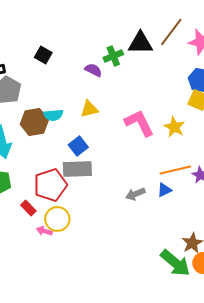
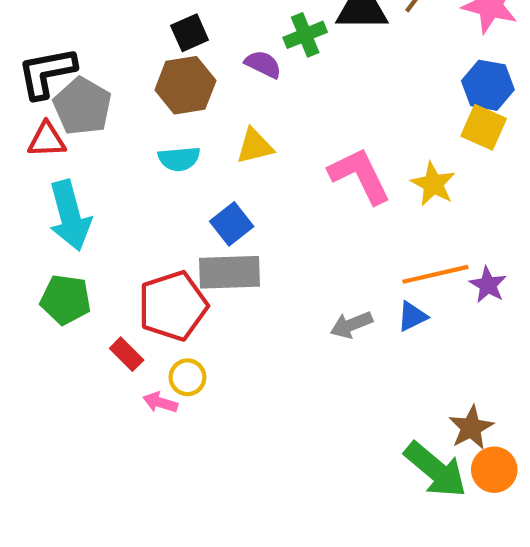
black square: (43, 55) -> (190, 33), moved, turned 36
brown hexagon: (34, 122) -> (185, 85), moved
yellow circle: (57, 219) -> (187, 377), size x0.7

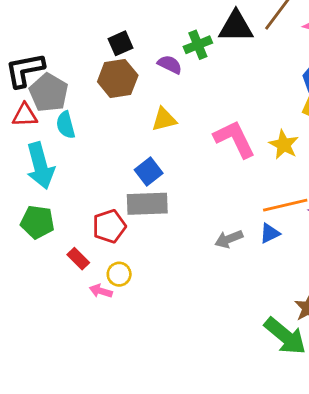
cyan semicircle: (179, 159) -> (66, 125), moved, turned 80
red pentagon: (173, 306) -> (109, 226), size x0.7

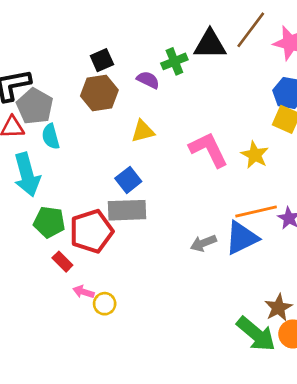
green pentagon: (37, 222) -> (49, 222), moved
red pentagon: (109, 226) -> (91, 231), size x1.4
blue triangle: (270, 233) -> (242, 238), size x1.8
yellow circle: (119, 274) -> (105, 304), moved

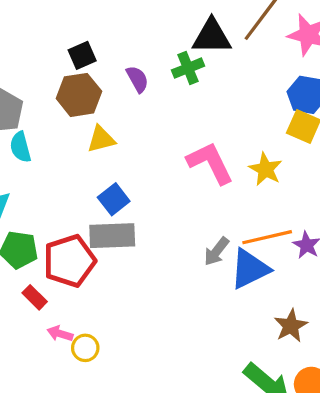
green cross: (174, 61) -> (188, 68), moved
purple semicircle: (148, 80) -> (137, 79), turned 35
yellow triangle: (143, 131) -> (101, 139), moved
gray arrow: (203, 243) -> (216, 251), moved, turned -30
brown star: (278, 308) -> (291, 326), moved

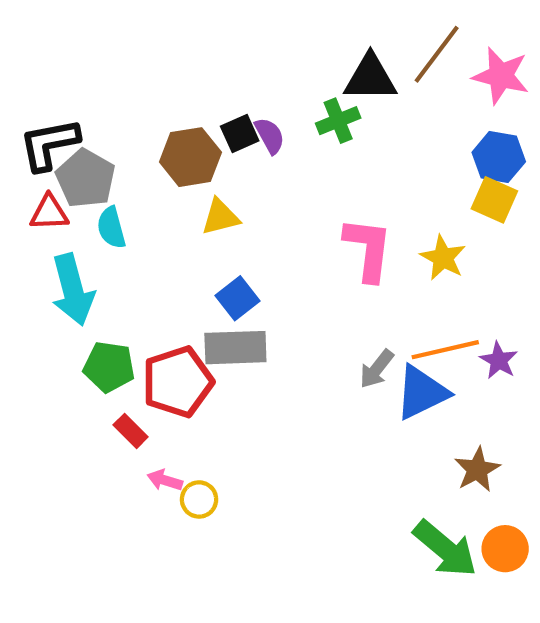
black square: (82, 55) -> (240, 133), moved
pink L-shape: (210, 163) -> (368, 249), turned 33

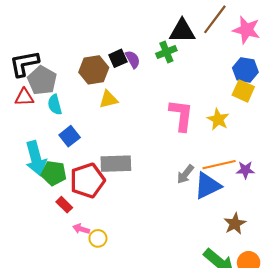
cyan arrow: (73, 290) -> (36, 158), moved
blue square: (238, 298) -> (70, 136), moved
purple star: (499, 360) -> (245, 170), turned -30

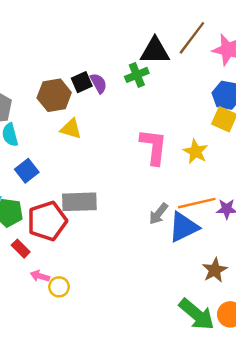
yellow triangle: (108, 99) -> (71, 129), turned 30

